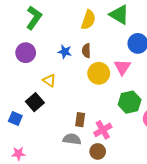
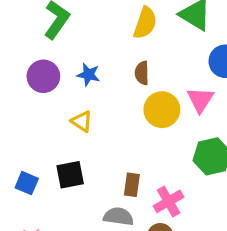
blue star: (65, 52) -> (88, 75), moved
black square: (35, 102) -> (70, 175), moved, turned 30

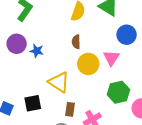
blue star: (88, 75) -> (37, 51), moved
yellow triangle: (82, 121) -> (59, 82), moved, size x1.6

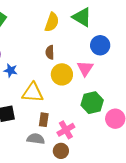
blue star: (37, 51) -> (11, 70), moved
yellow triangle: (59, 82) -> (33, 93), turned -30

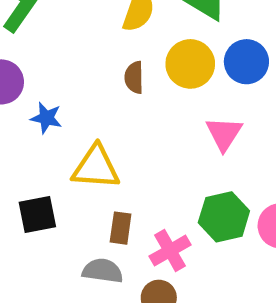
pink triangle: (85, 68) -> (224, 134), moved
yellow circle: (62, 74) -> (190, 64), moved
green hexagon: (92, 103) -> (224, 217), moved

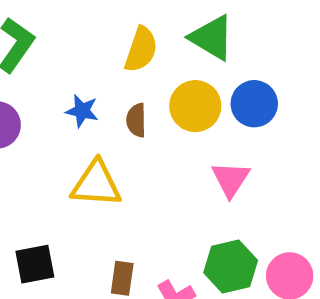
blue star: (46, 118) -> (82, 111), moved
yellow triangle: (96, 167) -> (96, 184), moved

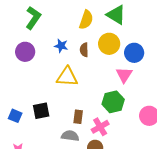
blue circle: (254, 104) -> (134, 53), moved
green hexagon: (231, 266) -> (113, 102), moved

